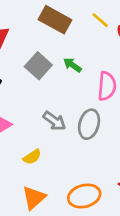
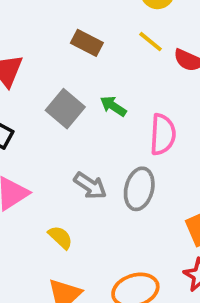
brown rectangle: (55, 20) -> (87, 43), size x0.7
yellow semicircle: (32, 157) -> (60, 237), turned -102

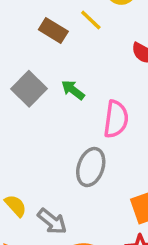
yellow line: (151, 42) -> (91, 20), moved
gray arrow: (90, 186) -> (52, 221), moved

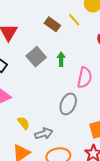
green arrow: (73, 90) -> (61, 59), turned 48
gray arrow: (52, 221) -> (44, 134), turned -60

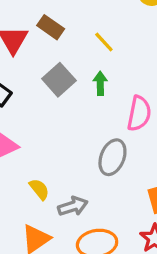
yellow line: (74, 20) -> (104, 42), moved
brown rectangle: (52, 24) -> (51, 27), moved

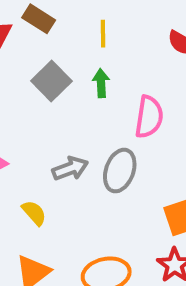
yellow line: (104, 42) -> (103, 34), turned 45
gray arrow: (73, 206) -> (70, 168), moved

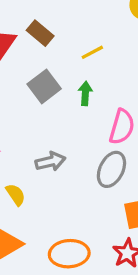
yellow line: (103, 34) -> (92, 52), turned 55
gray ellipse: (120, 171) -> (111, 169), moved

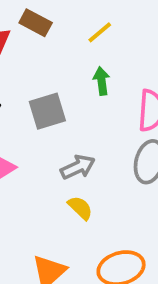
gray square: (44, 86) -> (47, 111), moved, turned 32
yellow semicircle: (16, 195) -> (80, 208), moved

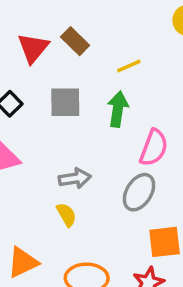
green arrow: (102, 81) -> (118, 109), size x1.4
gray square: (47, 111) -> (65, 102), moved

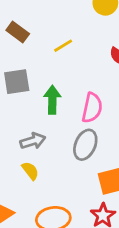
green arrow: (118, 109) -> (52, 100), moved

